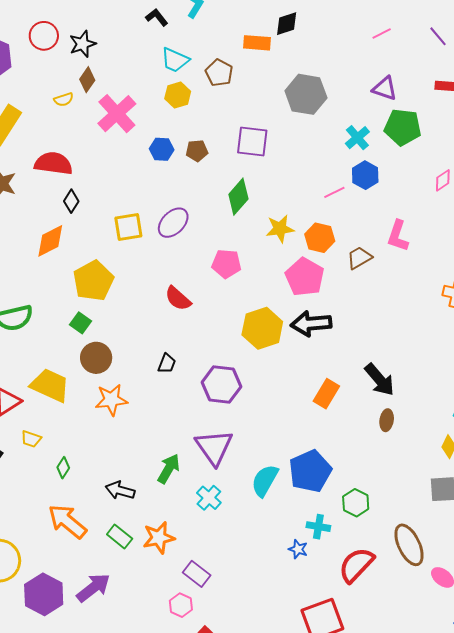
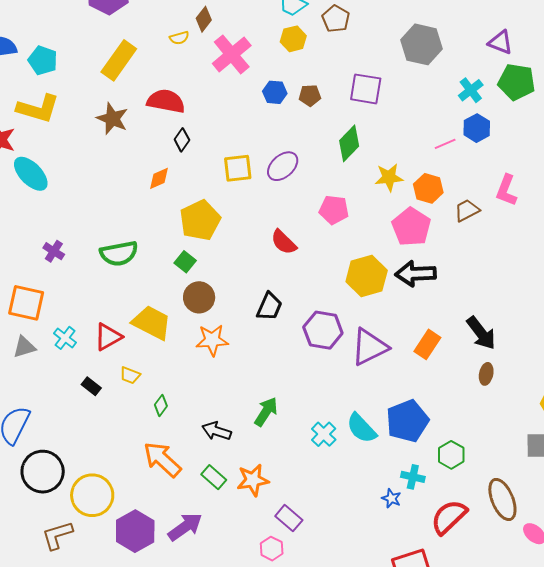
orange diamond: (50, 241) -> (159, 178), size x0.7
black trapezoid: (167, 364) -> (269, 307), size x1.4
purple triangle: (214, 447) -> (369, 347), moved, turned 36
cyan semicircle: (265, 480) -> (362, 428), turned -76
cyan cross: (209, 498) -> (324, 434), moved

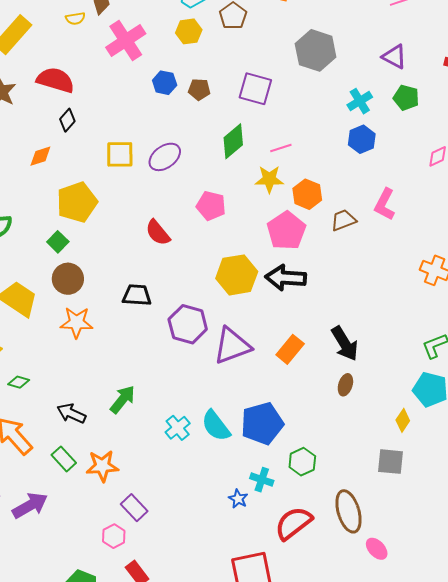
green pentagon: (517, 82) -> (406, 98), size x0.7
pink line: (445, 144) -> (281, 148), moved
black trapezoid: (269, 307) -> (137, 295), turned -116
green diamond: (161, 405) -> (19, 382), turned 65

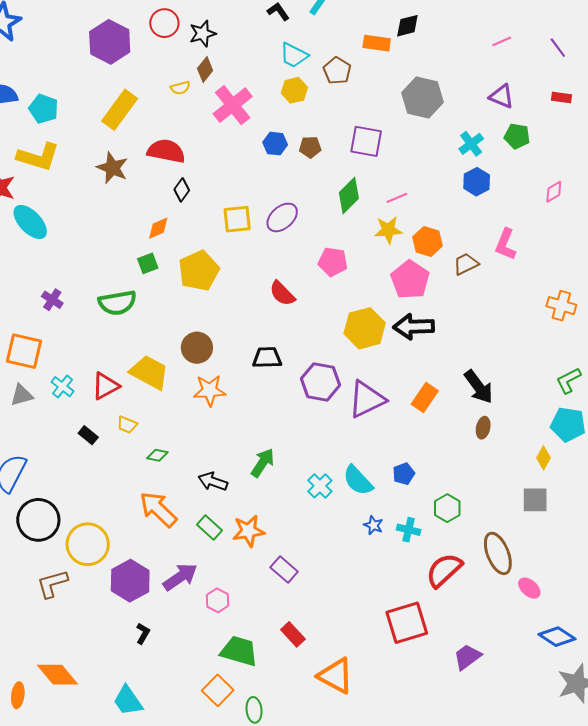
green square: (58, 242) -> (148, 263), moved, turned 30
blue pentagon: (262, 423) -> (404, 474), size x0.5
blue star: (238, 499) -> (373, 525), moved
pink hexagon: (114, 536) -> (217, 600), moved

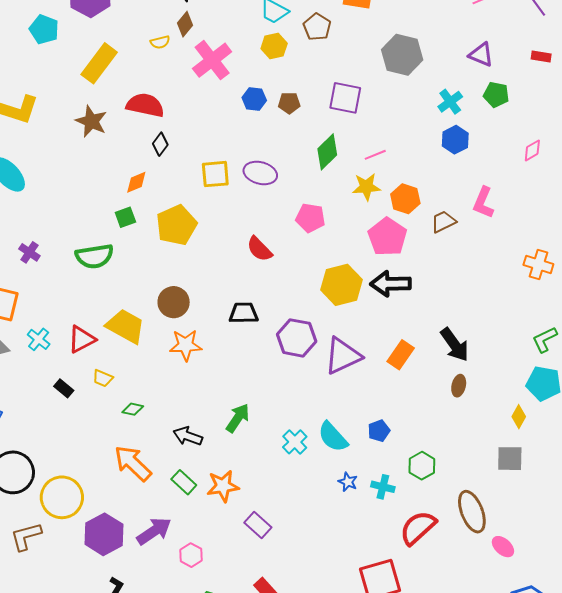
cyan pentagon: (44, 109) -> (44, 29), moved
purple ellipse: (282, 217) -> (260, 173), turned 56

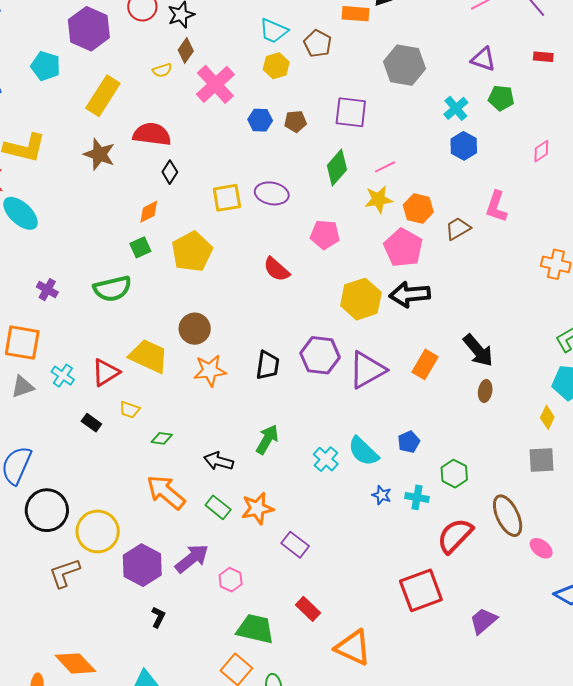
black trapezoid: (244, 313) -> (268, 365), moved, turned 104

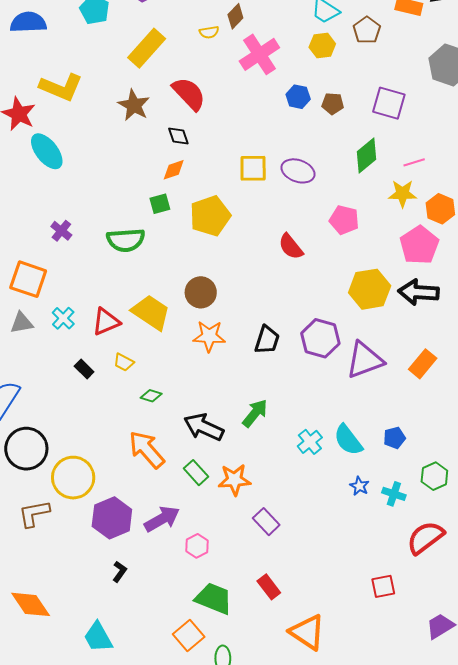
red semicircle: (152, 134) -> (189, 94), turned 30
black diamond: (170, 172) -> (178, 136), moved, turned -60
black arrow: (219, 461) -> (204, 427), size x1.4
red square: (421, 590) -> (383, 586), size x0.6

